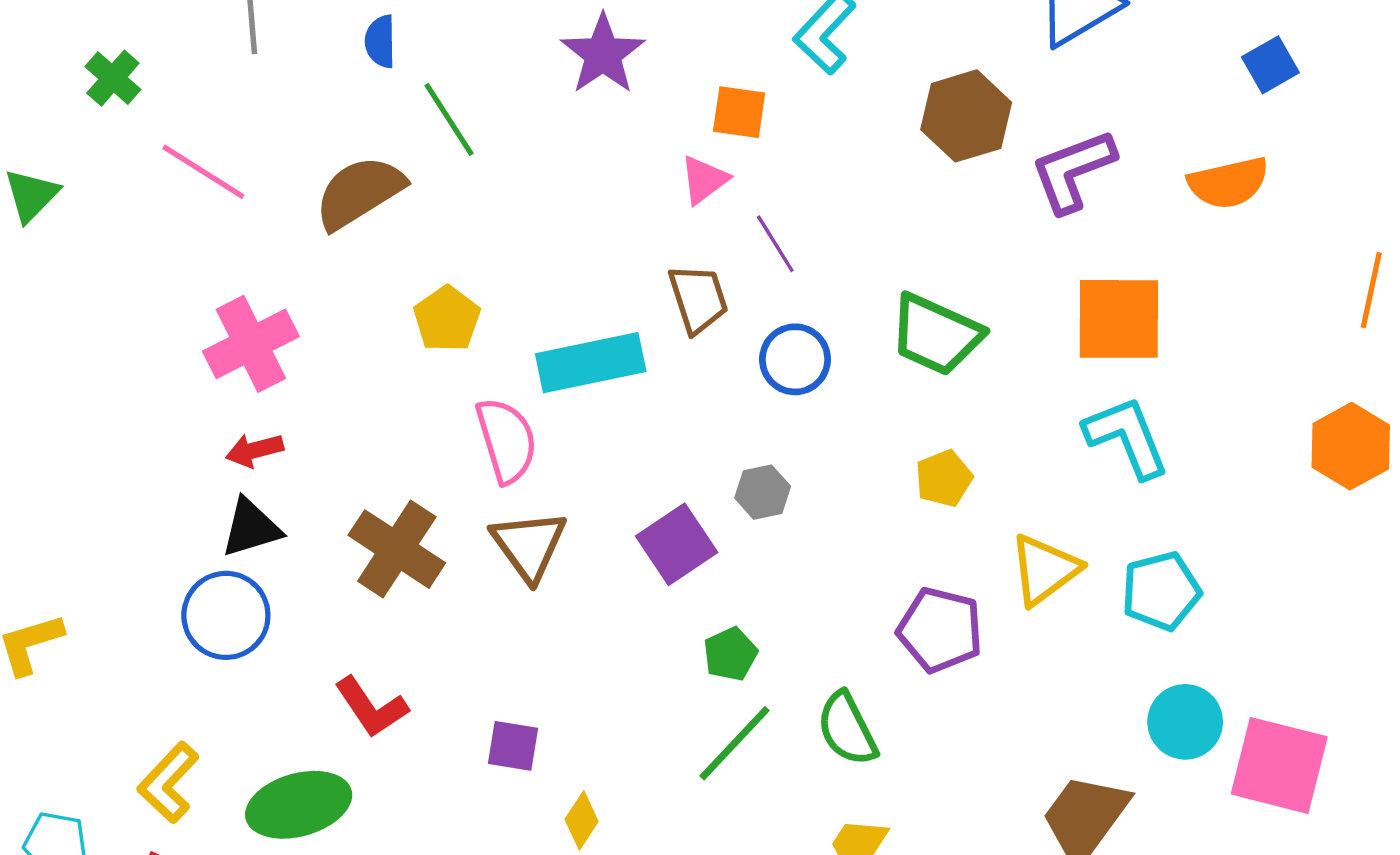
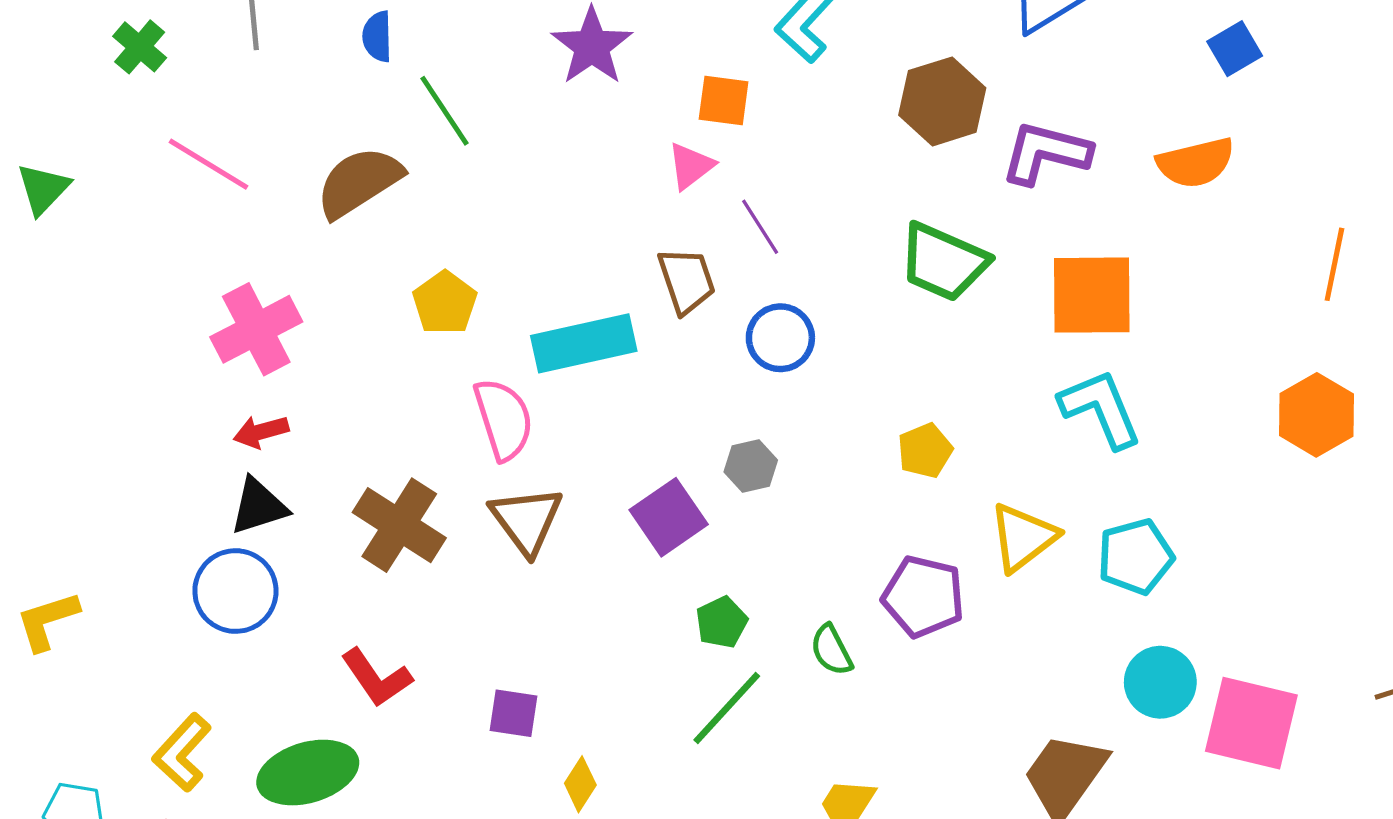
green cross: (113, 78) -> (140, 47), moved
purple L-shape: (1073, 171) -> (1046, 153), turned 36
green trapezoid: (936, 335) -> (943, 262), moved
green semicircle: (847, 729) -> (831, 650), moved, size x0.7

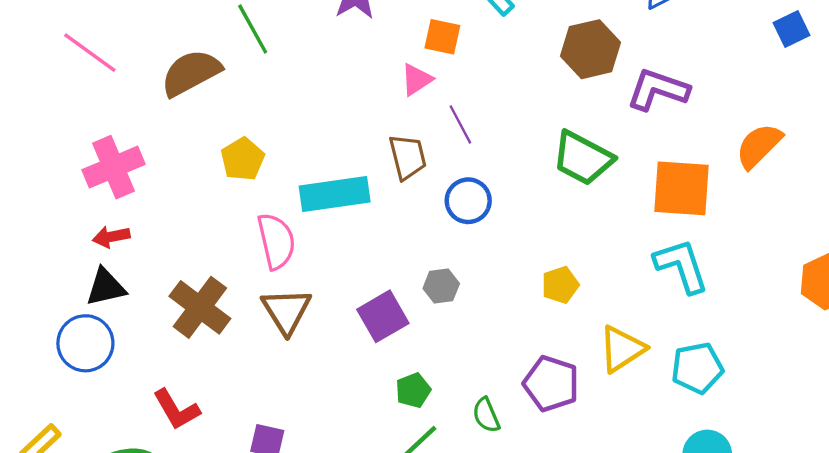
orange semicircle: (1196, 163) -> (759, 146), moved, turned 144

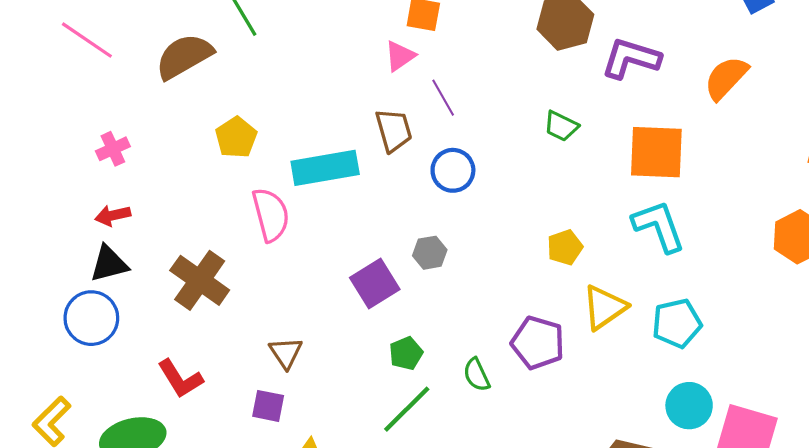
orange semicircle: (759, 146) -> (726, 78), moved
green trapezoid: (583, 158) -> (561, 126), size x0.6
pink cross: (114, 167) -> (113, 149), size x0.6
yellow pentagon: (560, 285) -> (565, 247), moved
brown triangle: (286, 311) -> (286, 353), moved, size x0.7

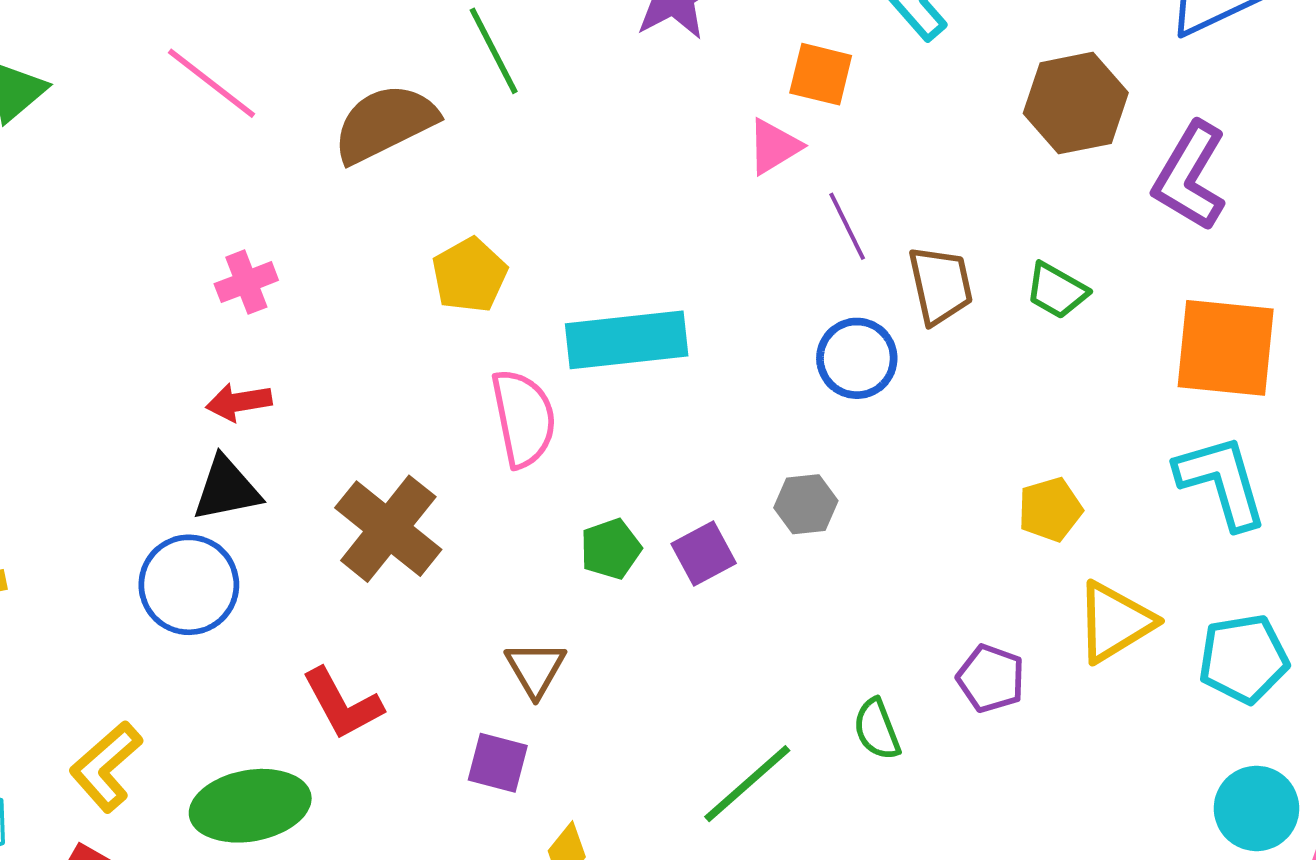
purple L-shape: (631, 58) -> (1190, 176), turned -80
brown trapezoid: (394, 130) -> (940, 285), moved
purple square: (375, 283) -> (704, 554), size x0.7
purple pentagon: (538, 343) -> (991, 678), size x0.7
green pentagon: (406, 353) -> (611, 549), moved

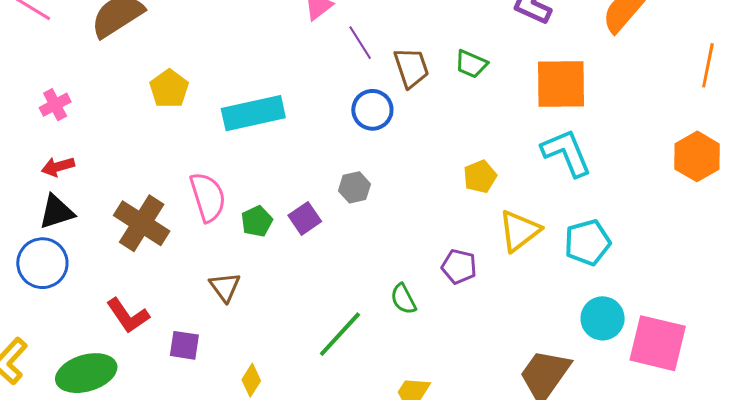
pink semicircle: (523, 418) -> (208, 197), moved
purple square: (498, 763) -> (184, 345), moved

